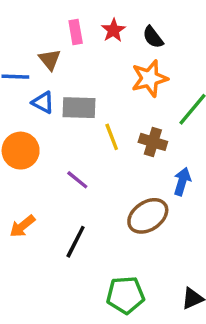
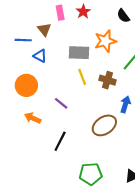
black semicircle: (153, 37) -> (123, 16), moved
gray rectangle: (79, 108) -> (79, 53), moved
orange arrow: (22, 226) -> (33, 118), moved, turned 63

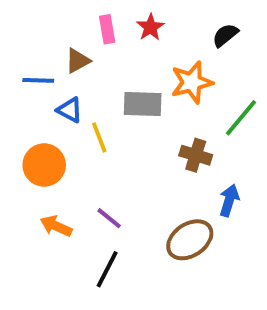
black semicircle: (123, 16) -> (225, 35), turned 88
brown triangle: (44, 30) -> (78, 61), turned 40
yellow line: (82, 77) -> (99, 137), moved
purple line: (61, 103) -> (109, 218), moved

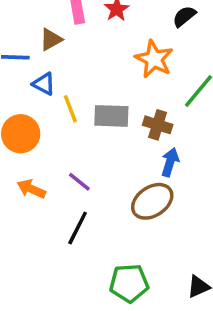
orange star: (192, 82) -> (154, 59), turned -30
gray rectangle: (143, 104) -> (111, 116), moved
blue arrow: (229, 200) -> (170, 162), moved

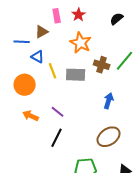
orange star: (154, 59) -> (81, 43), moved
brown cross: (158, 125) -> (102, 65), moved
brown ellipse: (152, 201) -> (109, 137), moved

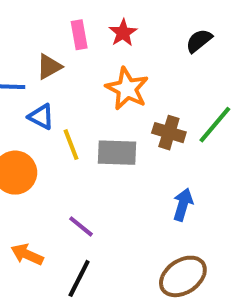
orange arrow: (31, 116) -> (27, 254), moved

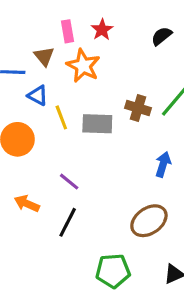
brown triangle: (49, 67) -> (44, 56), turned -40
orange star: (127, 89) -> (83, 66), moved
blue arrow: (183, 205) -> (163, 164), moved

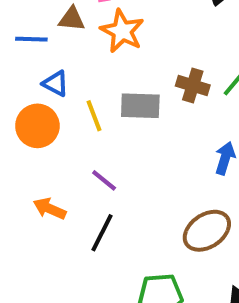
brown triangle: (44, 56) -> (72, 19), turned -45
blue triangle: (38, 95) -> (56, 84), moved
yellow line: (61, 117) -> (94, 116), moved

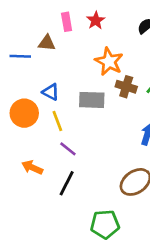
orange star: (122, 31) -> (109, 62), moved
blue triangle: (56, 84) -> (51, 92), moved
yellow line: (94, 116) -> (57, 121), moved

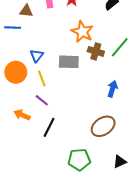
brown triangle: (47, 43) -> (26, 11), moved
blue triangle: (51, 92) -> (37, 56), turned 40
purple line: (68, 149) -> (42, 100), moved

